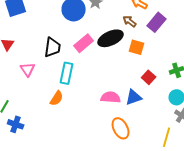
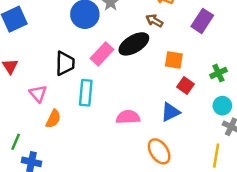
purple rectangle: (157, 22) -> (202, 21), moved
orange square: (137, 47) -> (174, 60), moved
pink semicircle: (111, 97) -> (128, 117), moved
orange semicircle: (57, 98) -> (53, 119), moved

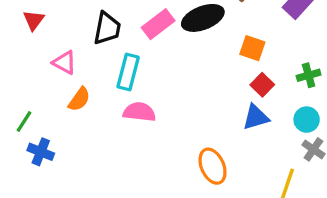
pink triangle: (38, 94) -> (64, 63), turned -30
blue triangle: (170, 112) -> (256, 117), moved
pink semicircle: (128, 117) -> (139, 112), moved

